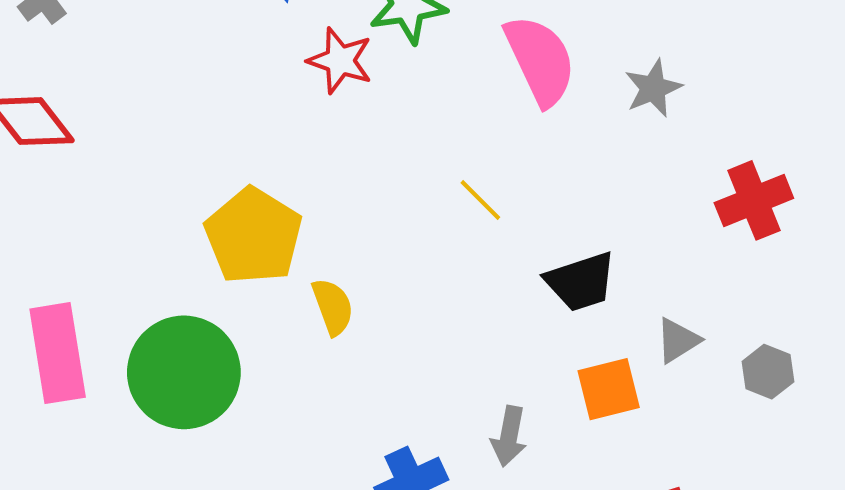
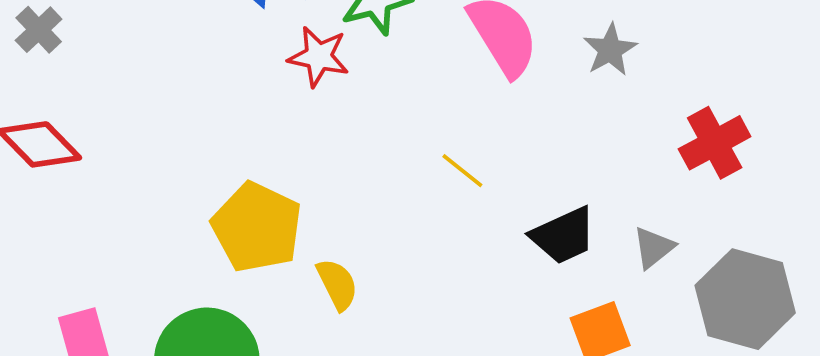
gray triangle: (678, 340) -> (653, 248), moved
gray hexagon: (768, 372) -> (745, 299), size x2.0

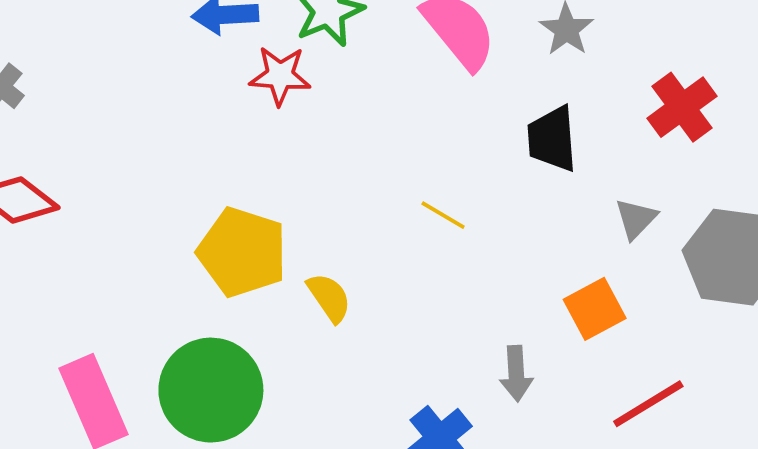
yellow line: (462, 171) -> (443, 215), moved
black trapezoid: (563, 235) -> (552, 139), moved, turned 118

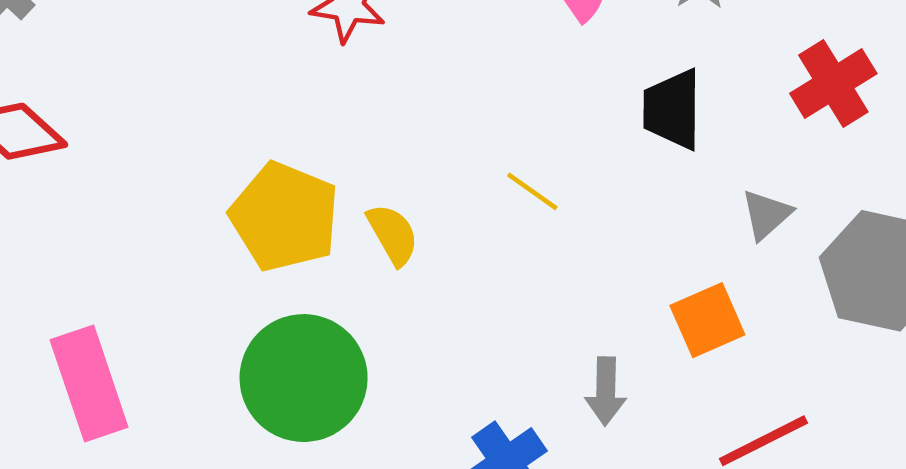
yellow semicircle: (329, 298) -> (393, 234), moved
green circle: (211, 390) -> (304, 378), moved

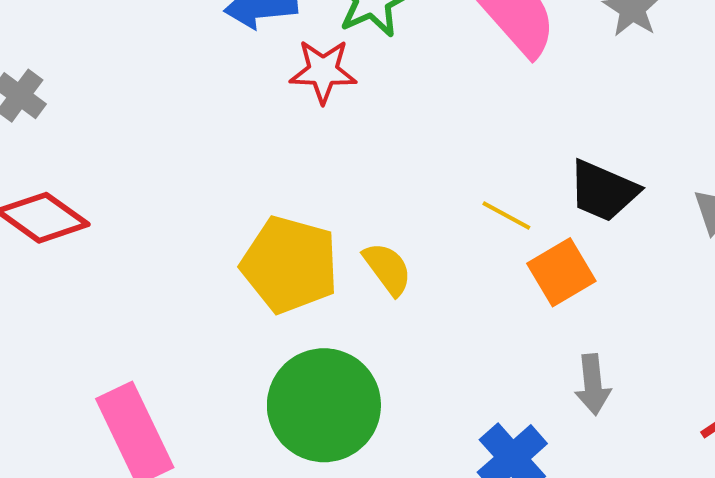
black trapezoid: (672, 109) -> (603, 191), moved, turned -60
orange square: (707, 320) -> (561, 272), moved

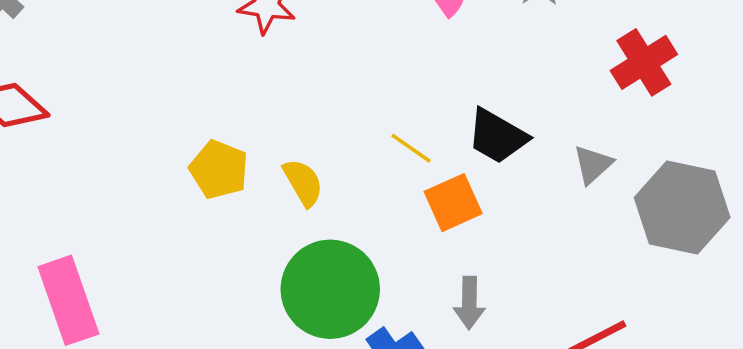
yellow pentagon: (290, 265) -> (219, 170), size x0.7
green circle: (324, 405) -> (330, 289), moved

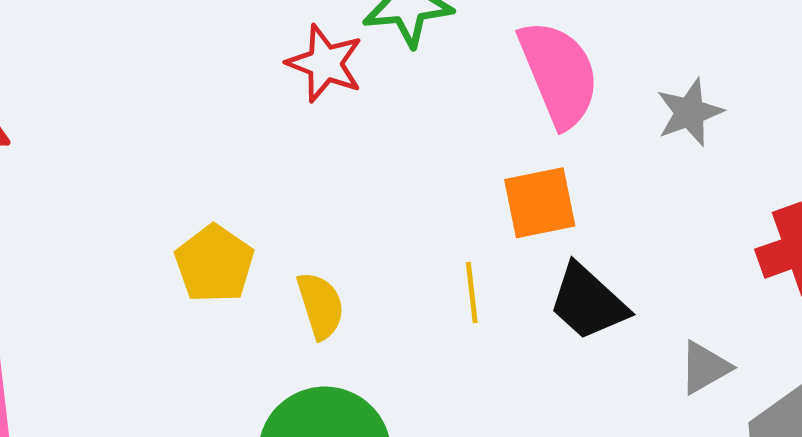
yellow line: (411, 148) -> (472, 292), turned 36
orange square: (453, 203) -> (540, 203), moved

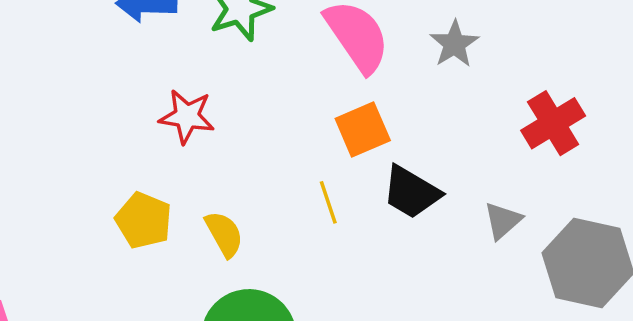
red star: (325, 63) -> (187, 116), moved

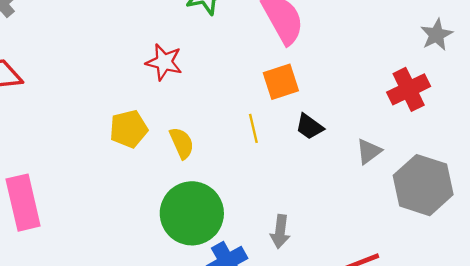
gray star: (454, 44) -> (437, 35), moved
black trapezoid: (411, 192) -> (309, 127), size x0.7
yellow pentagon: (144, 220) -> (129, 129), turned 30

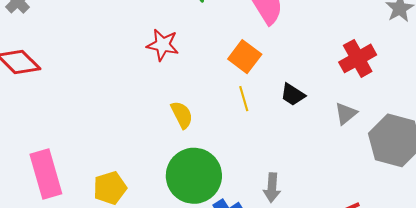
orange square: (281, 82) -> (245, 57), moved, turned -32
red cross: (409, 89) -> (358, 58), moved
yellow pentagon: (129, 129) -> (110, 188), moved

